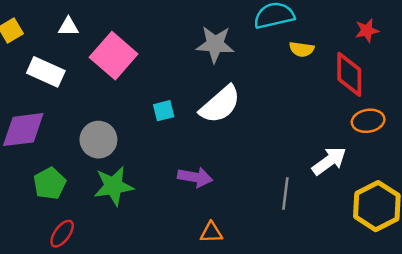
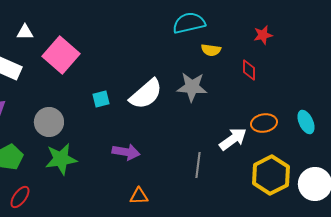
gray star: (215, 44) -> (192, 87), moved
red diamond: (349, 74) -> (249, 70), size x0.6
orange ellipse: (368, 121) -> (264, 123), moved

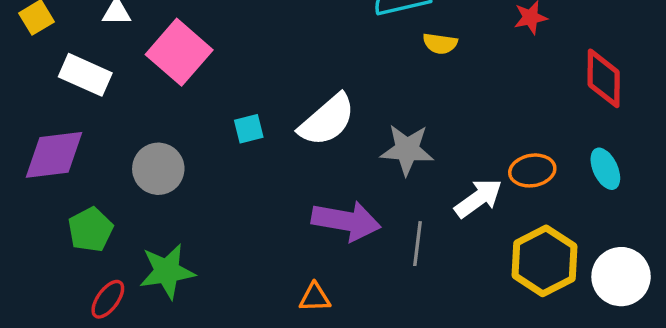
red diamond: (249, 70) -> (604, 78), moved, size x1.6
gray star: (192, 87) -> (407, 150), moved
purple arrow: (126, 152) -> (346, 221), moved, size x1.4
green star: (61, 159) -> (167, 271), moved

